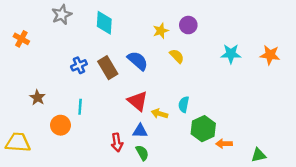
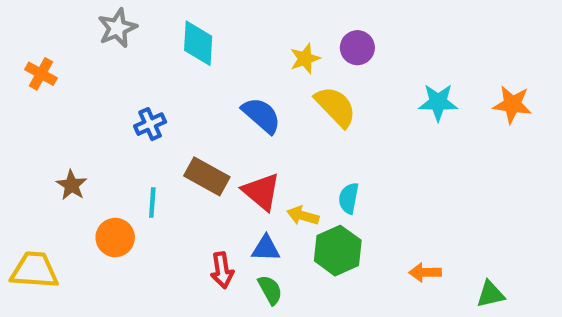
yellow semicircle: (177, 56) -> (336, 107), size x1.5
brown rectangle: (108, 68) -> (207, 176), moved, turned -30
green hexagon: (203, 129) -> (338, 251), moved

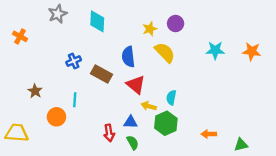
blue semicircle: (261, 115) -> (128, 57), turned -138
brown rectangle: (207, 176) -> (102, 74), moved
red triangle: (261, 192) -> (136, 85), moved

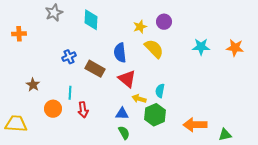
orange cross: (20, 36) -> (19, 34), turned -32
red arrow: (109, 133) -> (83, 110), moved
orange arrow: (209, 134) -> (195, 125), size x1.6

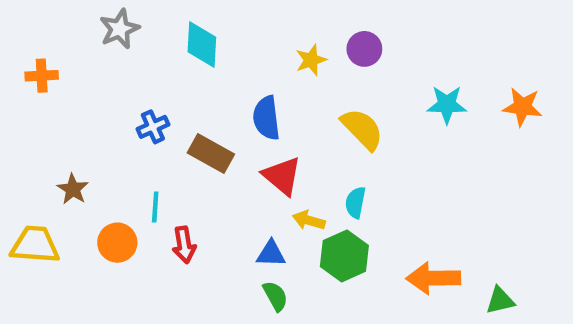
yellow semicircle: (154, 49) -> (362, 129), moved
yellow trapezoid: (16, 124) -> (35, 245), moved

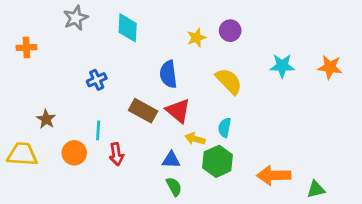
brown rectangle: (211, 154) -> (143, 111), moved

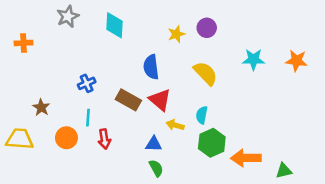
blue cross: (97, 80) -> (87, 83), moved
green hexagon: (218, 161) -> (212, 143), moved

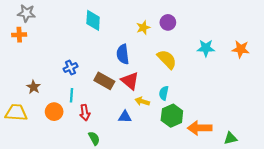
gray star: (68, 16) -> (26, 13), moved, turned 30
green semicircle: (156, 168) -> (94, 138), moved

